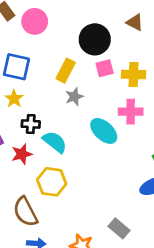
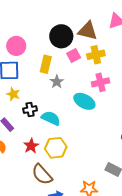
pink circle: (35, 21) -> (16, 46), moved
brown triangle: (135, 22) -> (88, 31), moved, size x1.5
red star: (22, 154) -> (31, 146), moved

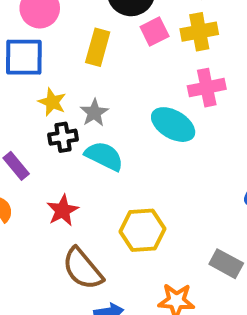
gray star: (57, 82) -> (94, 113), moved
yellow star: (13, 94) -> (52, 102), moved
yellow hexagon: (56, 148) -> (142, 230), moved

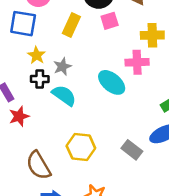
yellow cross: (199, 32) -> (152, 35), moved
red star: (63, 210) -> (19, 116), moved
gray rectangle: (226, 264) -> (132, 150), moved

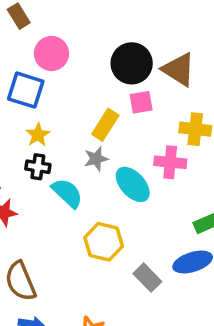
yellow rectangle: (71, 25) -> (105, 125), moved
gray star: (62, 67) -> (96, 159), moved
yellow hexagon: (81, 147) -> (104, 242), moved

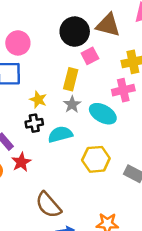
yellow star: (38, 135) -> (38, 100), moved
cyan semicircle: (67, 193) -> (60, 134), turned -40

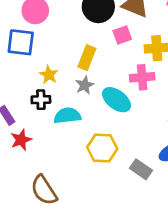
pink square: (90, 56) -> (122, 35), moved

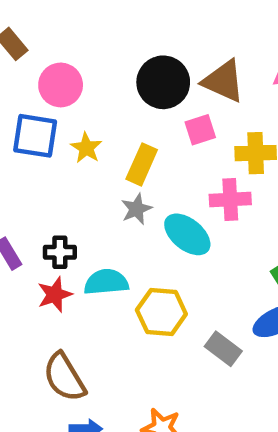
yellow star: (49, 75) -> (86, 148), moved
black cross: (41, 100) -> (60, 252), moved
cyan semicircle: (67, 116) -> (106, 282), moved
red star: (21, 140) -> (55, 295), moved

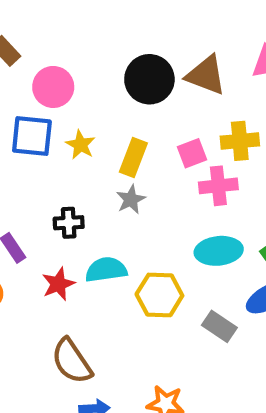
pink square: (200, 130) -> (192, 153), moved
cyan ellipse: (187, 234) -> (219, 251), moved, turned -42
black cross: (60, 252) -> (69, 223), moved

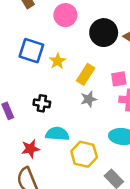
pink circle: (53, 87) -> (65, 15), moved
gray star: (131, 200) -> (89, 99), moved
red star: (58, 284) -> (30, 149), moved

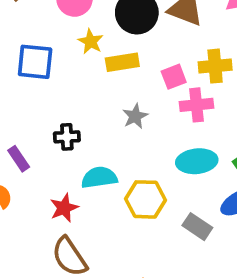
yellow star: (58, 61) -> (91, 42), moved
yellow rectangle: (86, 74) -> (122, 62), moved, turned 60

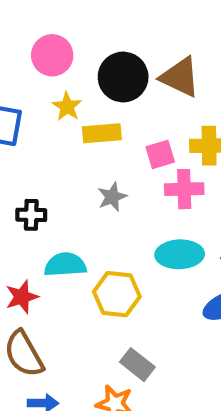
gray rectangle: (197, 227) -> (137, 365), moved

